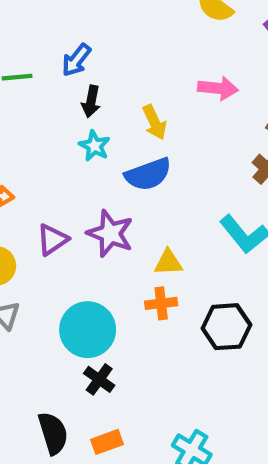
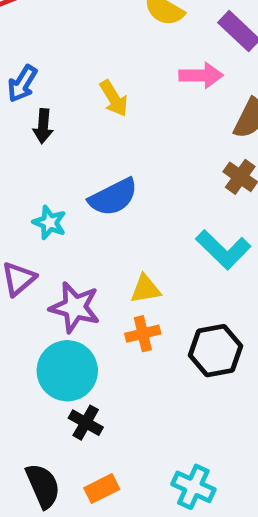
pink arrow: (218, 88) -> (201, 75), moved
yellow arrow: (154, 122) -> (114, 98), moved
cyan star: (94, 146) -> (50, 223), moved
purple star: (110, 233) -> (75, 307), moved

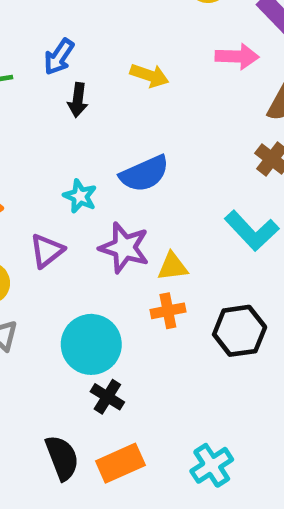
yellow arrow: (114, 98) -> (149, 75), turned -42
purple star: (75, 307) -> (124, 248), moved
cyan cross: (193, 487) -> (212, 465), turned 30
orange rectangle: (102, 489) -> (120, 463), size x1.4

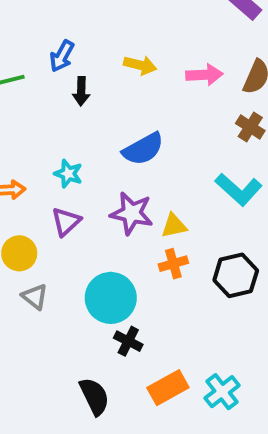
pink arrow: (237, 56) -> (204, 75), moved
cyan star: (80, 196) -> (68, 174), moved
orange rectangle: (120, 463) -> (168, 388), moved

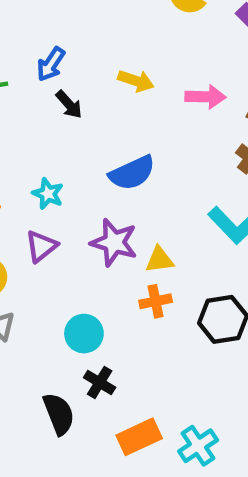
black arrow: (81, 91) -> (69, 104), turned -48
cyan circle: (111, 298) -> (84, 334), size x0.7
black semicircle: (94, 396) -> (59, 414), moved

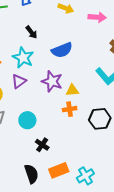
black arrow: (69, 104) -> (31, 32), moved
cyan star: (48, 194) -> (23, 58), size x1.5
cyan circle: (84, 334) -> (27, 120), moved
black semicircle: (59, 414) -> (31, 174), moved

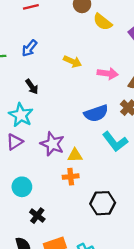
blue semicircle: (62, 50) -> (96, 113), moved
black hexagon: (100, 119) -> (103, 203), moved

